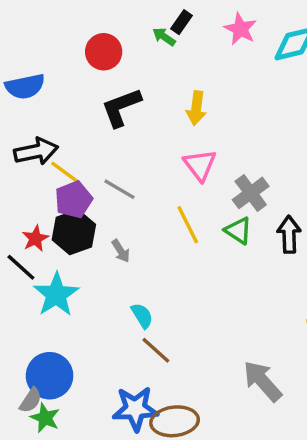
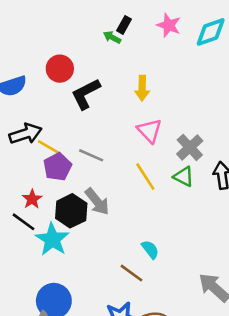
red circle: (104, 52) -> (60, 69), moved
black hexagon: (74, 232) -> (71, 211), moved
gray arrow: (121, 251) -> (97, 202), size x1.6
cyan semicircle: (142, 316) -> (150, 249), moved

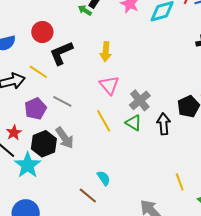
yellow line: (49, 147) -> (38, 72), moved

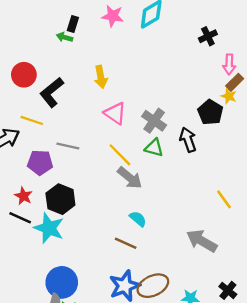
purple pentagon: (35, 109) -> (40, 163), turned -30
gray arrow: (65, 138) -> (130, 178), moved

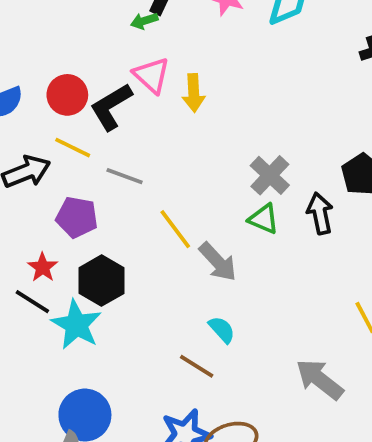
green arrow: (65, 37) -> (144, 21), turned -42
red circle: (24, 75) -> (67, 95), moved
pink triangle: (115, 113) -> (152, 75), moved
gray line: (68, 146) -> (125, 176), moved
yellow line: (120, 155) -> (175, 229), moved

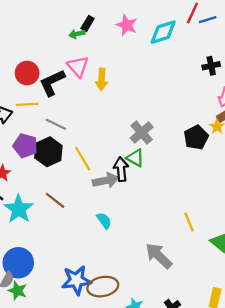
yellow line: (73, 148) -> (27, 104), turned -35
black arrow: (320, 213) -> (121, 169), moved
gray arrow: (218, 262) -> (106, 180), turned -65
black hexagon: (101, 281) -> (48, 152), moved
brown line: (197, 366) -> (55, 200), moved

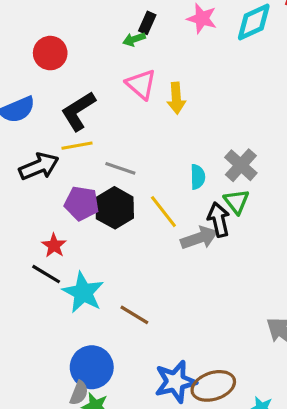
red circle: (27, 73) -> (50, 53), moved
black L-shape: (52, 83) -> (78, 111), moved
green triangle: (135, 158) -> (237, 201), turned 30
brown line: (55, 200) -> (134, 315), moved
cyan semicircle: (104, 221) -> (198, 177), moved, turned 42

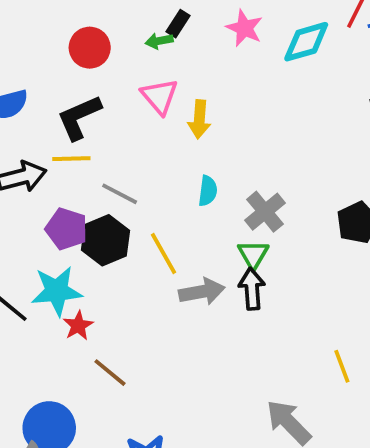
red circle: (50, 53) -> (90, 48), moved
cyan semicircle: (198, 177) -> (208, 191), moved
black arrow: (219, 220) -> (252, 289), moved
red star: (54, 245) -> (78, 326), moved
cyan star: (83, 293) -> (57, 291), moved, turned 30

